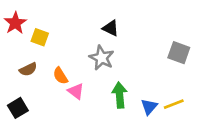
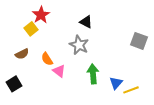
red star: (15, 23) -> (41, 15), moved
yellow square: (40, 37) -> (31, 29), turned 32
yellow line: (174, 104) -> (131, 90), moved

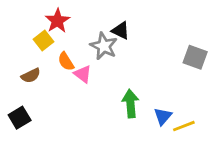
gray star: (79, 45) -> (104, 46), moved
orange semicircle: (47, 59) -> (66, 61), moved
pink triangle: (59, 71) -> (83, 74), moved

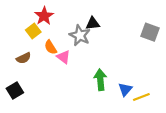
black triangle: (121, 31) -> (93, 23), turned -32
gray square: (195, 57) -> (150, 32), moved

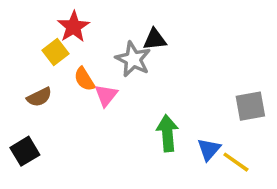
gray square: (150, 32) -> (250, 106), moved, turned -30
pink triangle: (64, 57) -> (106, 95), turned 32
yellow line: (141, 97) -> (236, 162), turned 56

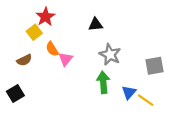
gray star: (133, 59) -> (110, 55), moved

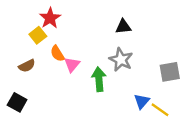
black triangle: (96, 24) -> (123, 27), moved
green arrow: (103, 82) -> (99, 79), moved
black square: (15, 93) -> (17, 102), turned -30

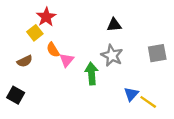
gray square: (170, 72) -> (157, 53), moved

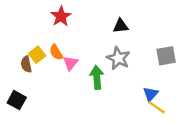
red star: (46, 17) -> (61, 16), moved
yellow square: (35, 33) -> (37, 55), moved
brown semicircle: (25, 61) -> (26, 64), turned 105
blue triangle: (131, 94) -> (151, 94), moved

